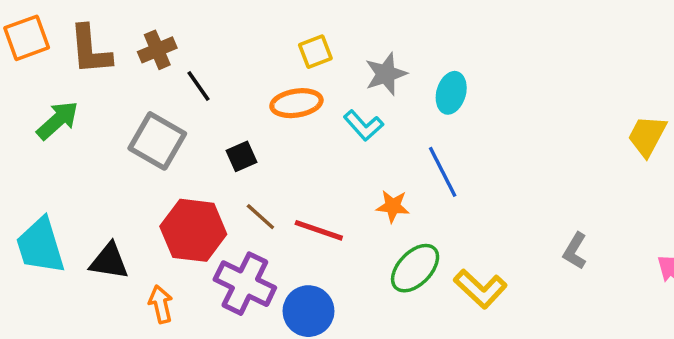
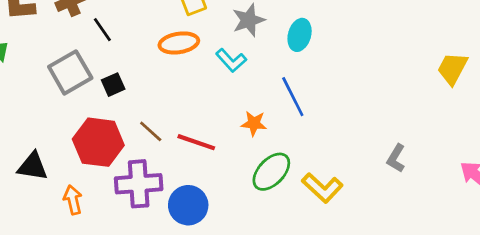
gray square: (157, 141) -> (70, 72), turned 30
black square: (241, 156) -> (113, 85), moved
purple cross: (245, 284) -> (139, 184), turned -30

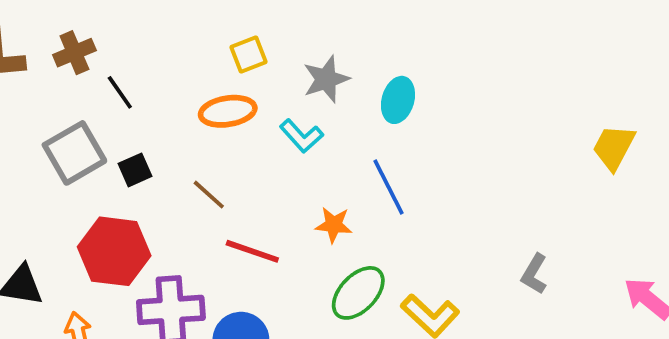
brown line: (151, 131) -> (209, 195), moved

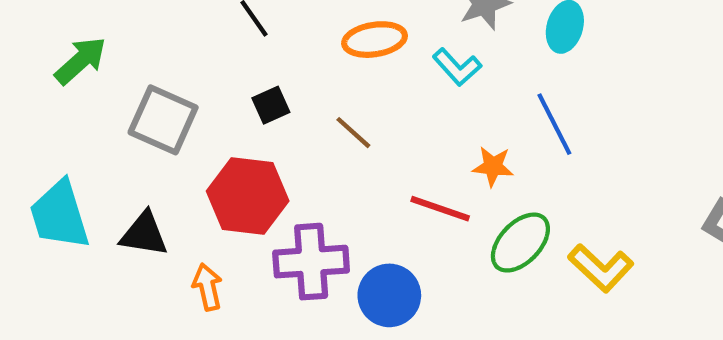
gray square: (74, 153) -> (163, 120), moved, turned -36
red line: (252, 251) -> (440, 209), moved

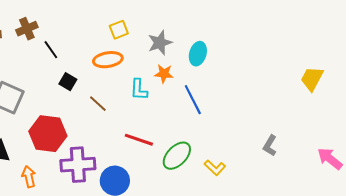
cyan L-shape: (457, 67) -> (139, 90), moved, turned 45
black square: (271, 105) -> (68, 82), moved, turned -36
orange star: (493, 166) -> (164, 74), moved
yellow L-shape: (601, 268) -> (215, 168), size x0.7

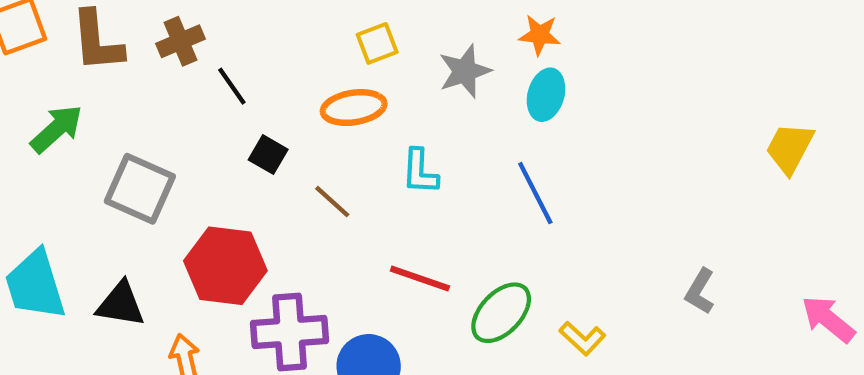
orange star: (164, 74) -> (540, 35), moved

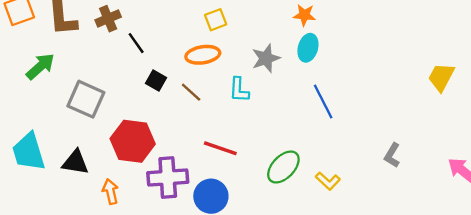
gray star: (465, 71) -> (266, 58), moved
blue line: (535, 193) -> (323, 102), moved
brown line: (332, 202) -> (191, 92), moved
red line: (420, 279) -> (220, 148), moved

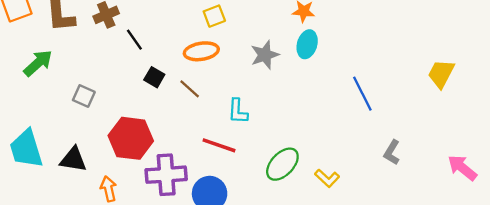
cyan L-shape: (239, 90) -> (238, 111), moved
gray square: (86, 99) -> (84, 96), size x0.6
blue line: (323, 102) -> (362, 94), moved

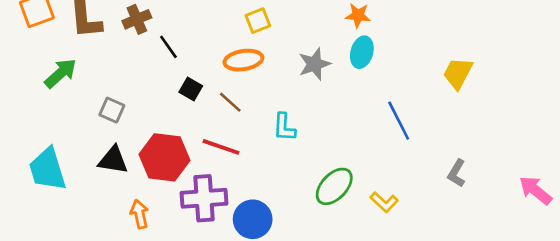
yellow trapezoid: (441, 74) -> (458, 73), moved
blue line: (362, 94) -> (399, 121), moved
red line: (219, 145) -> (221, 147), moved
black triangle: (73, 159) -> (113, 160), moved

